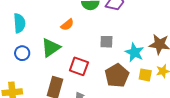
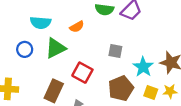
cyan semicircle: (19, 23) -> (41, 23), moved, turned 90

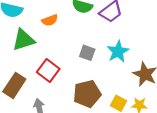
cyan star: (143, 67) -> (118, 51), moved

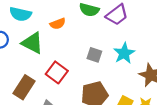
green triangle: (23, 40) -> (32, 43), turned 45

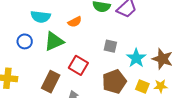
green triangle: (32, 43) -> (54, 41), turned -45
cyan star: (124, 53) -> (136, 58), moved

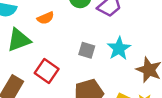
cyan star: (136, 58) -> (119, 48), moved

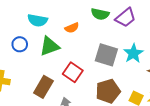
gray square: (87, 50) -> (106, 55), size x1.6

